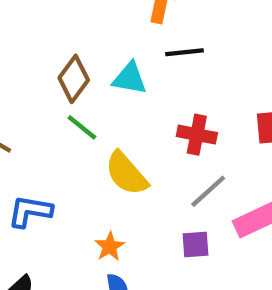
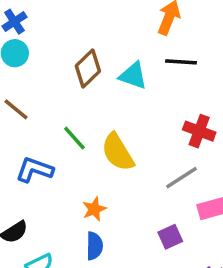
green line: (82, 127) -> (74, 138), moved
red cross: (197, 135) -> (199, 131), moved
purple square: (195, 244) -> (170, 237), moved, turned -30

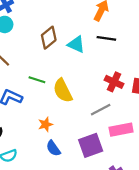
green line: (74, 138) -> (37, 80), turned -35
purple square: (170, 237) -> (91, 145), size x1.6
blue semicircle: (94, 246) -> (53, 148), moved, turned 140

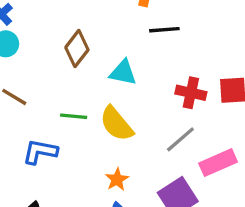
cyan triangle: (76, 44) -> (123, 73), moved
orange star: (45, 124) -> (117, 179), moved

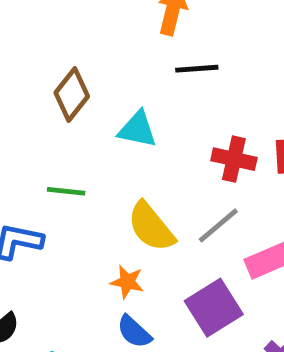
yellow semicircle: (116, 124) -> (151, 227), moved
orange star: (117, 179) -> (127, 282), turned -30

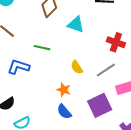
yellow semicircle: (151, 227) -> (77, 67), size x0.6

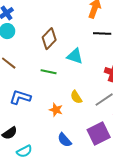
green line: (42, 48) -> (49, 72), moved
orange star: (64, 90) -> (56, 110), moved

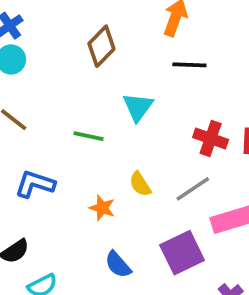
brown diamond: (49, 39) -> (101, 46), moved
cyan triangle: (75, 56) -> (138, 107), turned 48

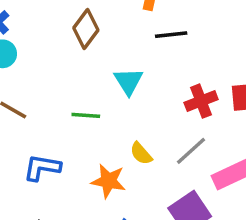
red cross: (211, 139) -> (201, 101), turned -32
orange star: (102, 208) -> (108, 181), size x1.4

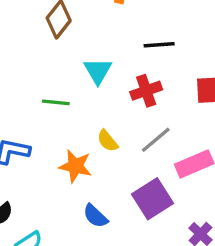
black line: (171, 35) -> (159, 45), moved
red cross: (201, 101) -> (146, 91), moved

